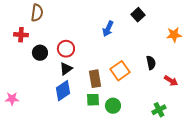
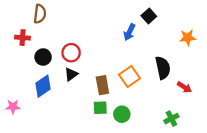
blue arrow: (108, 29) -> (129, 32), moved
black semicircle: (151, 63) -> (163, 68), size x1.5
blue diamond: (63, 91) -> (43, 86), moved

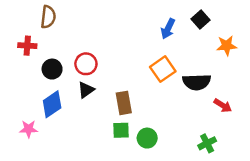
black square: (149, 16) -> (201, 20), moved
blue arrow: (129, 32) -> (168, 29), moved
black semicircle: (163, 68) -> (197, 82), turned 100
orange square: (129, 76) -> (163, 69), moved
pink star: (13, 107) -> (29, 129), moved

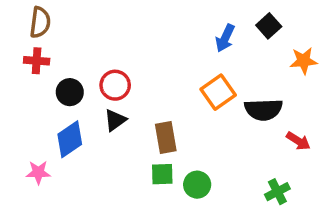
brown semicircle: (48, 17) -> (40, 22), moved

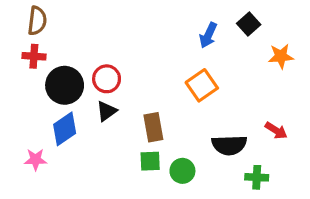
black circle: (70, 92) -> (65, 85), size x1.5
black semicircle: (263, 110) -> (229, 145), moved
green cross: (277, 192) -> (257, 177), turned 30

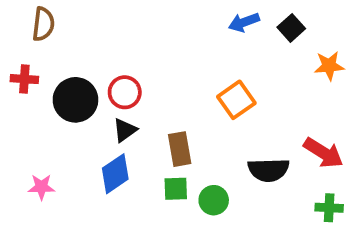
blue arrow: (208, 35) -> (244, 22), moved, turned 45
red cross: (34, 56) -> (24, 79), moved
blue diamond: (65, 129) -> (115, 174), moved
red arrow: (276, 130) -> (323, 153), size x1.5
green cross: (257, 177) -> (329, 208), moved

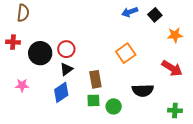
red arrow: (323, 153) -> (172, 68), moved
pink star: (41, 187) -> (22, 85), moved

